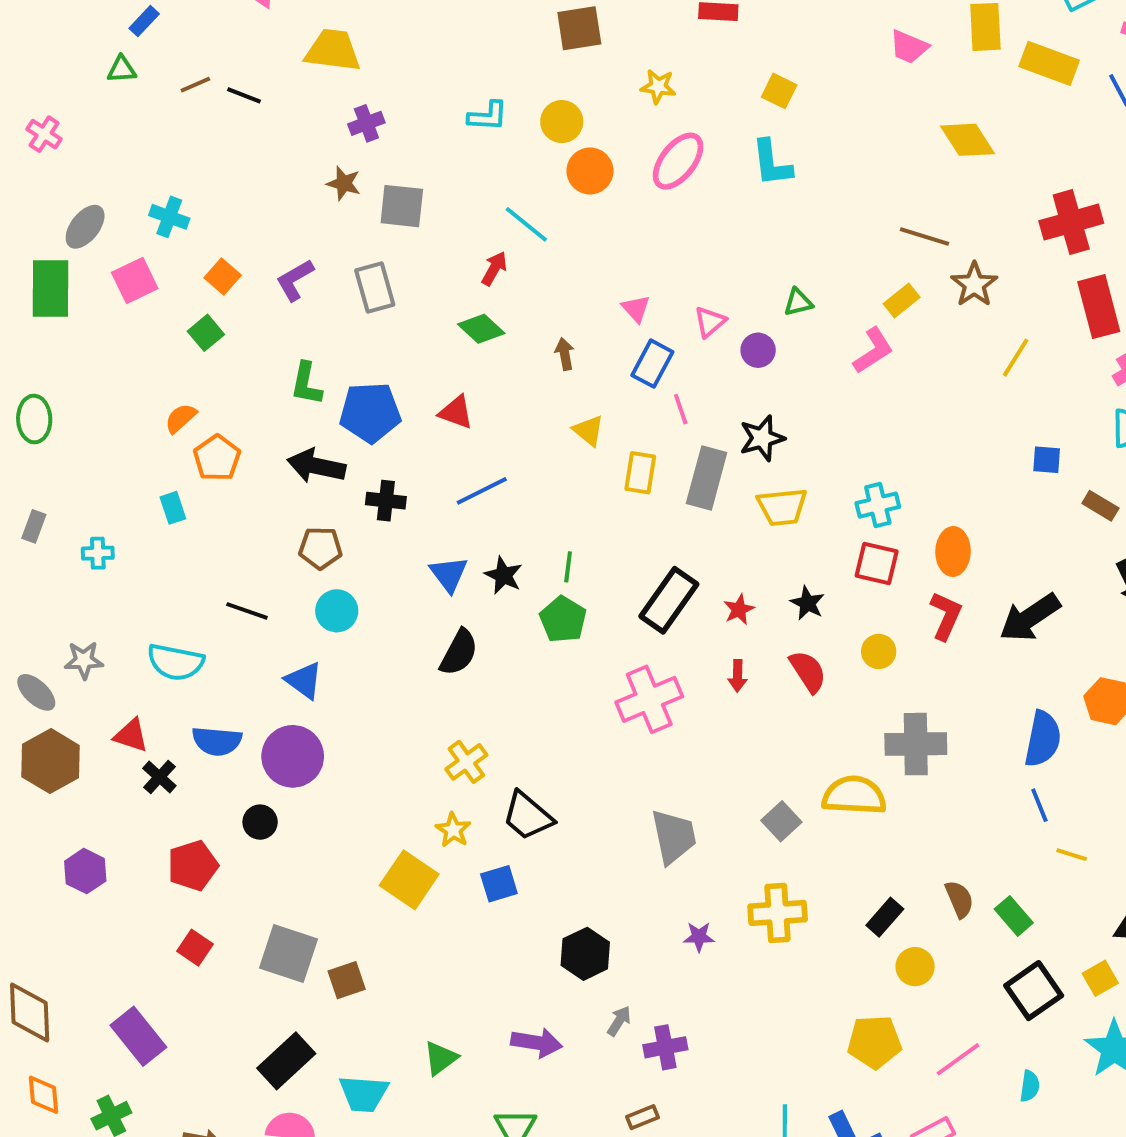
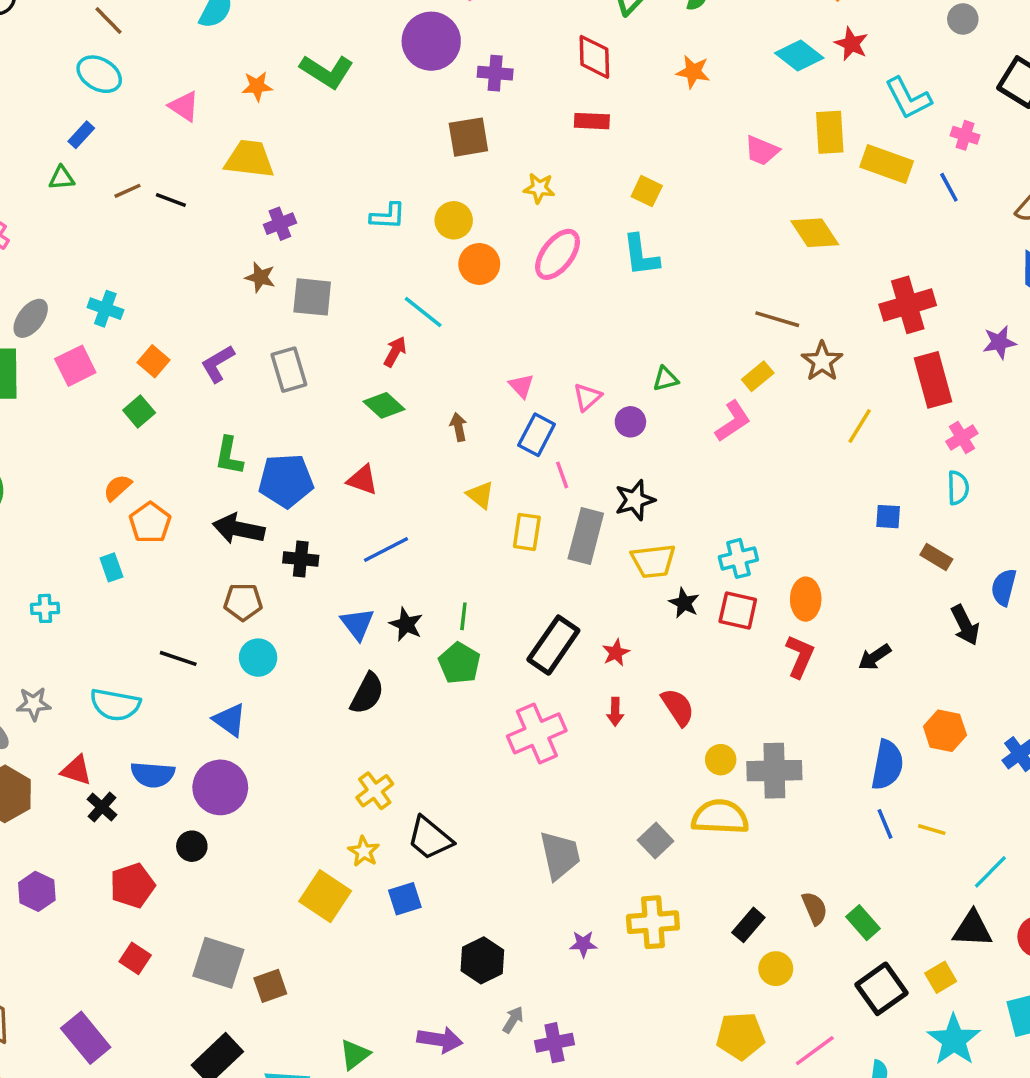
black star: (807, 603) -> (684, 603), moved
black arrow: (1030, 618) -> (875, 657), size x0.6
yellow circle: (879, 651) -> (721, 760), moved
yellow line: (1072, 855) -> (932, 830), moved

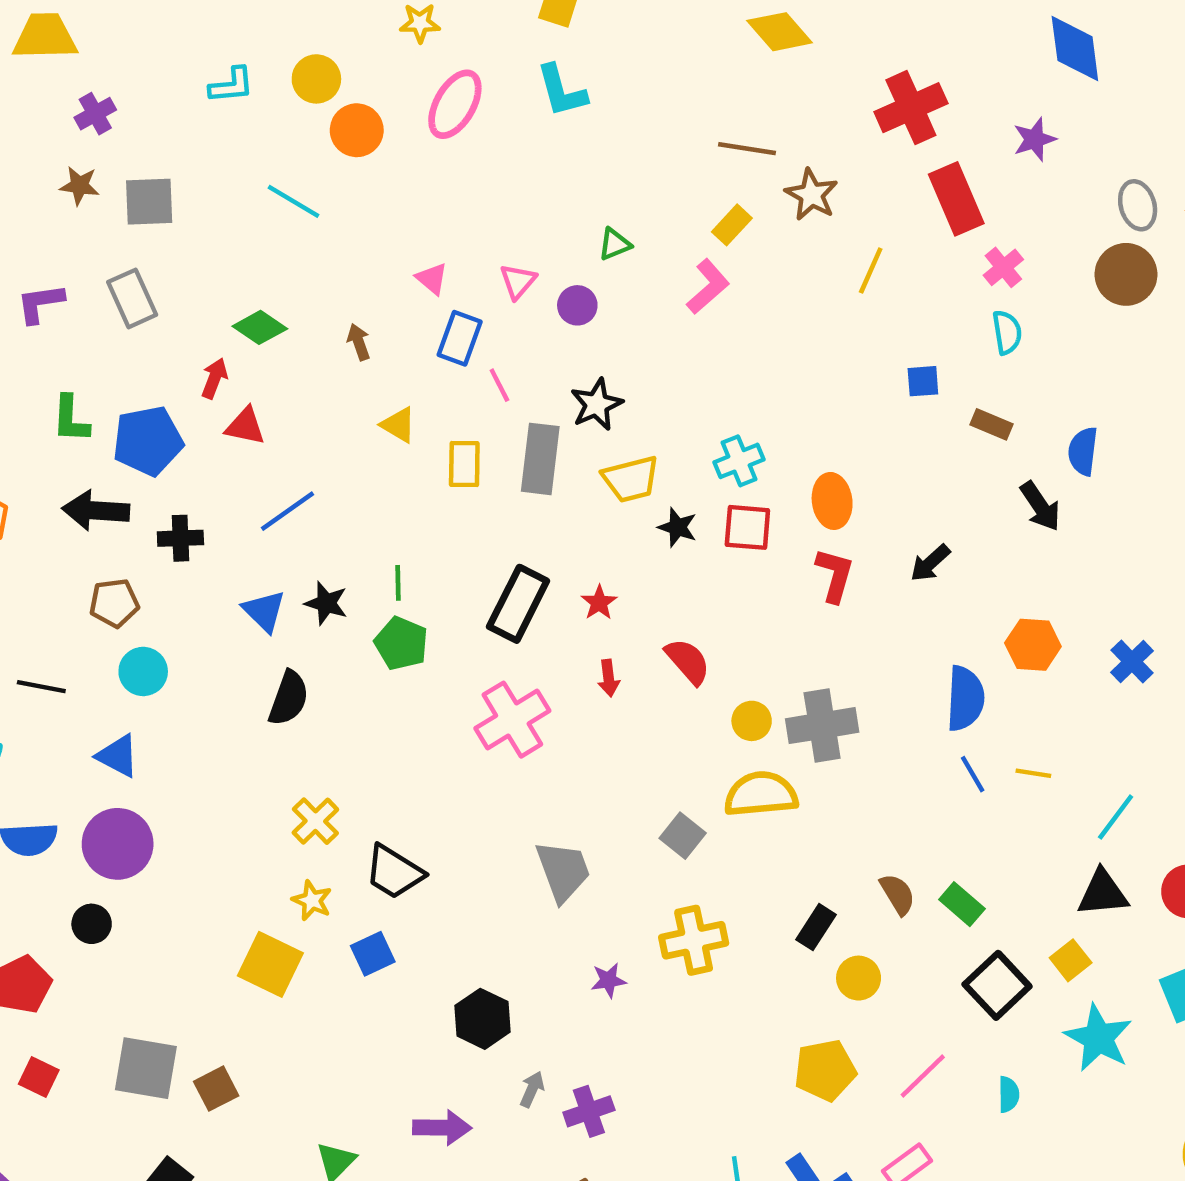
red arrow: (395, 352) -> (214, 378), moved
purple L-shape: (218, 364) -> (40, 303), turned 30

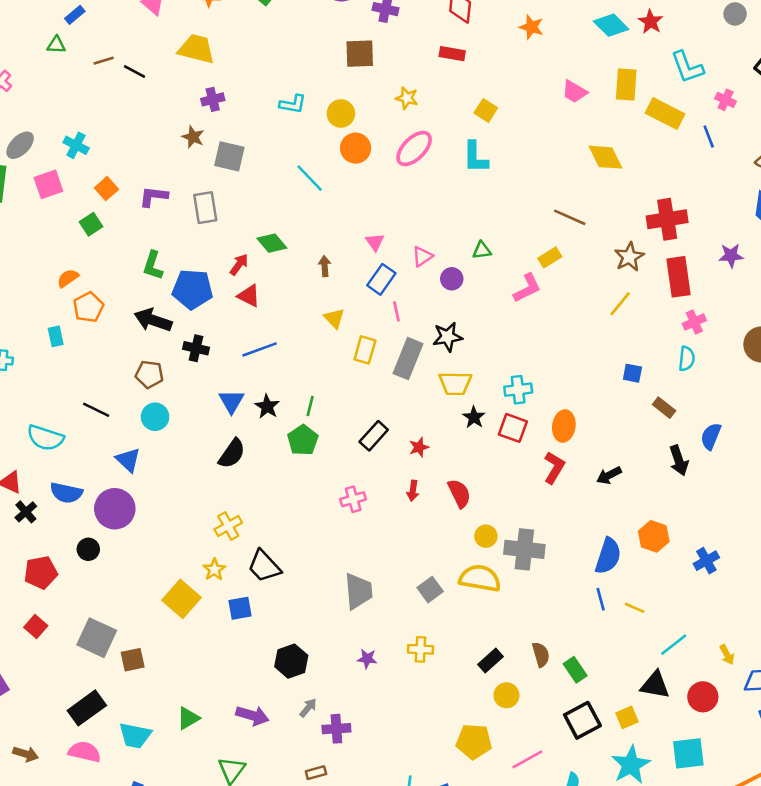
brown star: (811, 195) -> (629, 257), moved
black rectangle: (518, 604) -> (374, 436), size x0.7
pink cross: (512, 720) -> (353, 499), size x0.6
yellow cross: (694, 940) -> (421, 649), size x0.7

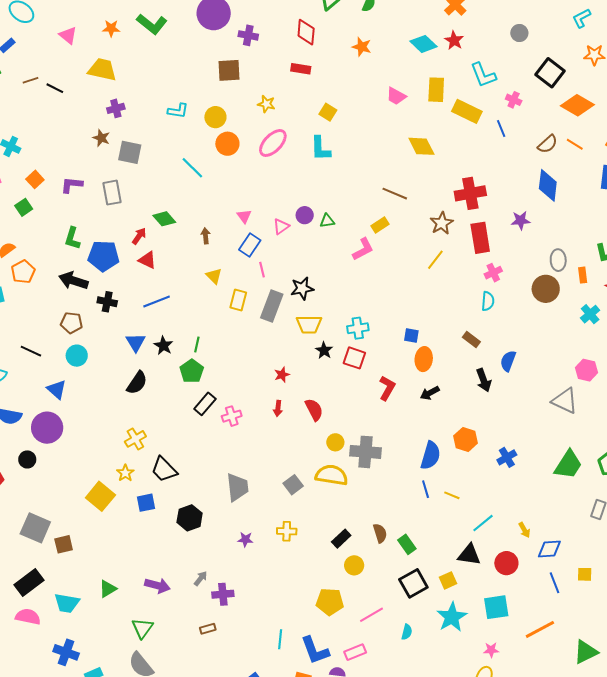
purple circle: (452, 279) -> (305, 215), moved
blue square: (632, 373) -> (411, 335), moved
orange ellipse: (564, 426) -> (424, 359), moved
black rectangle: (374, 436) -> (205, 404), moved
black hexagon: (291, 661) -> (190, 518), moved

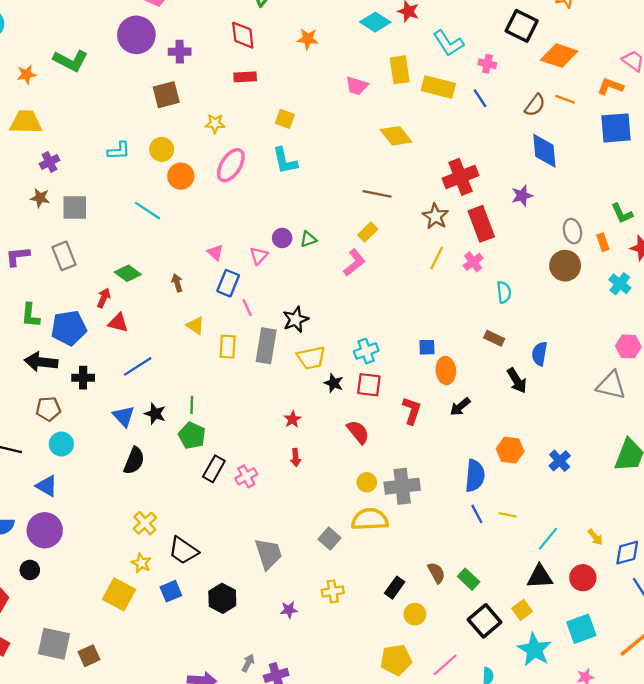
pink cross: (493, 273) -> (473, 262), moved
red semicircle: (314, 410) -> (358, 432), moved

